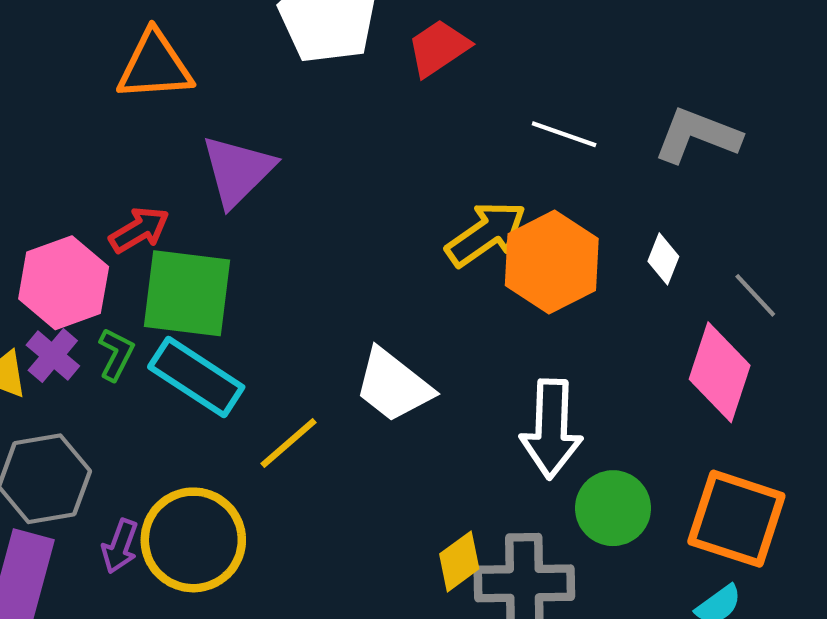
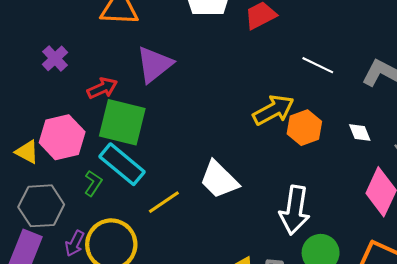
white diamond: (663, 259) -> (360, 132), turned -50
orange hexagon: (552, 262) -> (304, 128), size x0.7
pink hexagon: (64, 283) -> (62, 137), moved
green L-shape: (116, 354) -> (93, 183), moved
purple cross: (53, 355) -> (55, 58), moved

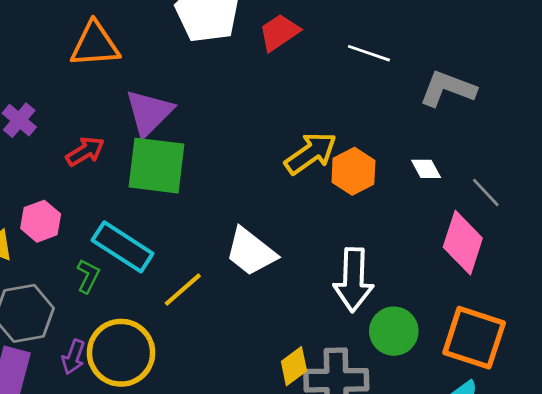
white line: (318, 65) -> (369, 53), moved
green square: (122, 122) -> (156, 166), moved
pink hexagon: (62, 137) -> (41, 221), size x0.7

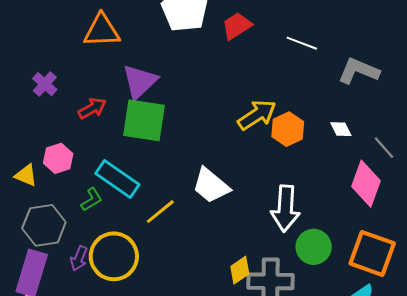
green L-shape: (88, 276) -> (92, 200), turned 30

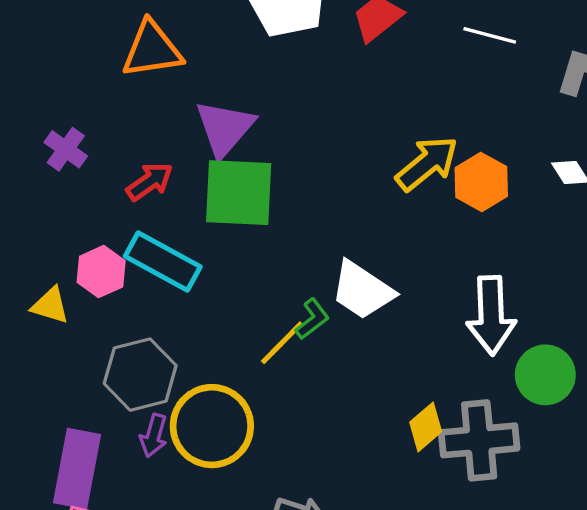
cyan rectangle: (117, 179) -> (163, 261), moved
green L-shape: (92, 200) -> (312, 319), moved
gray hexagon: (44, 225) -> (140, 375), moved

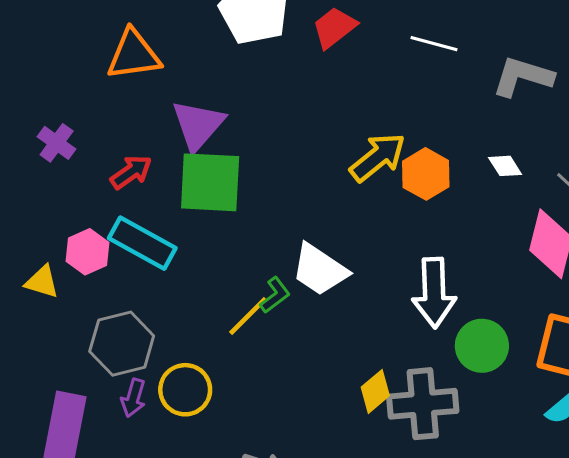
yellow circle: (212, 426) -> (185, 390), size x0.7

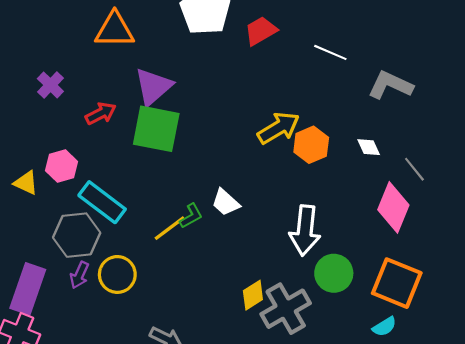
cyan rectangle: (142, 243) -> (102, 202), moved
white trapezoid: (320, 270) -> (226, 202), size x0.7
gray cross: (423, 404) -> (286, 309), turned -33

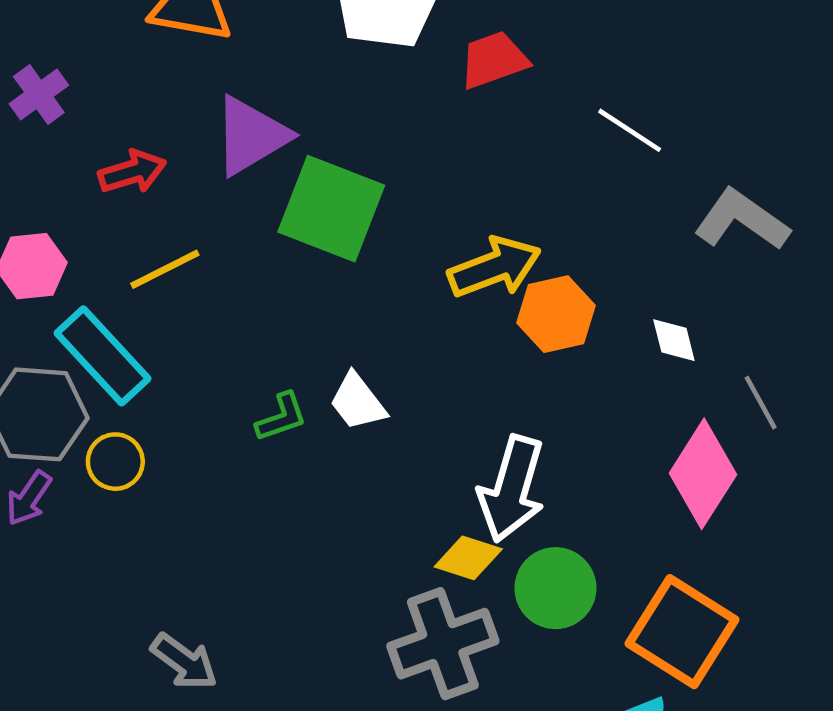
green square: (156, 129) -> (331, 209), moved
yellow line: (170, 228) -> (165, 269), moved
yellow circle: (117, 274) -> (115, 462), moved, size x0.7
yellow diamond: (253, 295) -> (468, 558), moved, turned 40

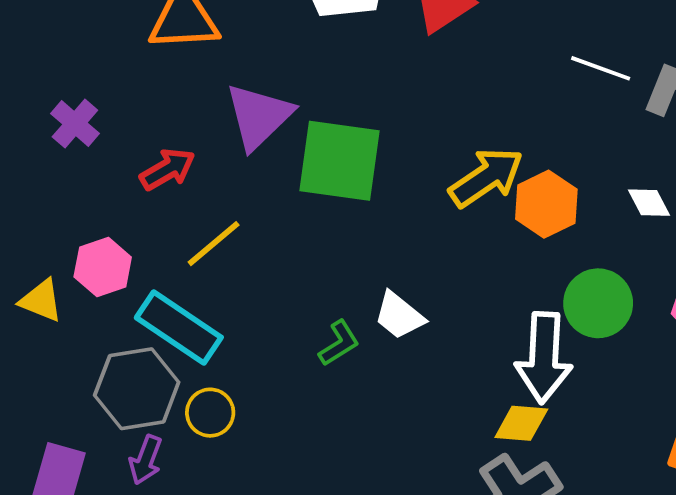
white line: (630, 130) -> (601, 68), moved
green circle: (555, 588) -> (598, 303), moved

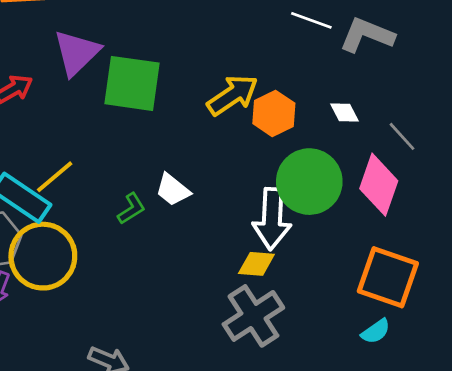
yellow line: (214, 244) -> (55, 177), moved
green circle: (598, 303) -> (309, 182), size x1.4
yellow circle: (210, 413) -> (43, 256), size x2.0

